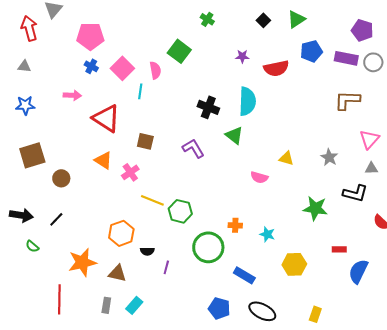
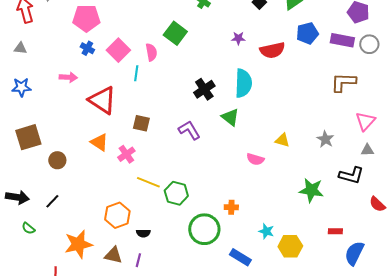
black cross: (208, 107) -> (204, 89), turned 35
cyan star: (267, 234) -> (266, 231), moved
purple line: (166, 267) -> (138, 260), moved

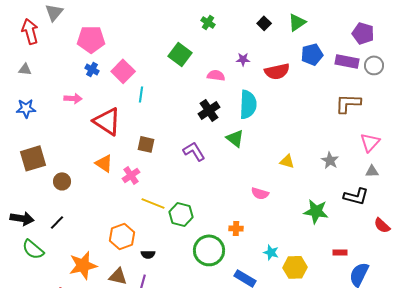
pink semicircle: (151, 52) -> (216, 75), moved, turned -72
pink semicircle: (255, 159) -> (260, 193), moved
green semicircle: (28, 228) -> (33, 249), size x1.6

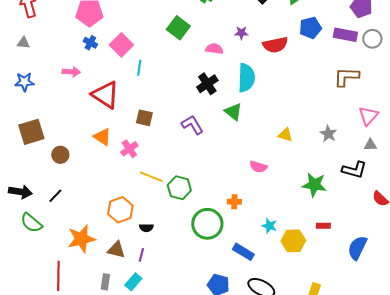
red rectangle: (340, 252) -> (323, 226), moved

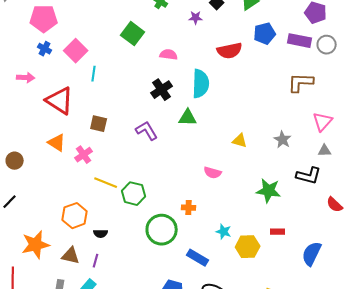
purple star: (241, 33) -> (196, 18), moved
green triangle: (233, 112) -> (188, 118), turned -36

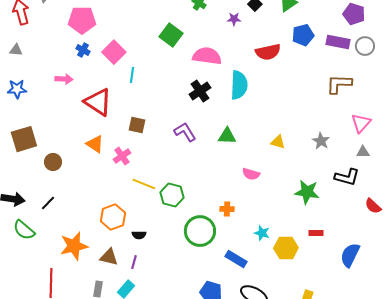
pink semicircle: (169, 55) -> (207, 56), size x1.6
green triangle: (188, 118) -> (227, 136), moved

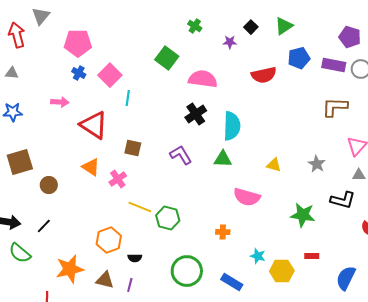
cyan semicircle: (239, 85) -> (232, 126), moved
pink semicircle: (251, 174) -> (247, 197), size x1.5
green circle: (200, 231) -> (187, 271), moved

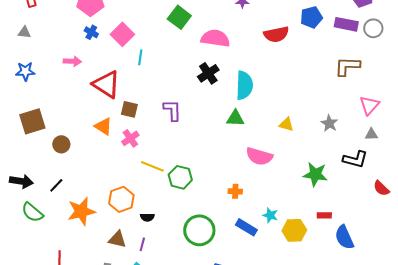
brown square: (133, 148) -> (129, 109), moved
purple L-shape: (181, 155) -> (172, 110), moved, turned 30
orange star: (70, 269) -> (81, 211), moved
blue semicircle: (346, 278) -> (344, 237), moved, turned -50
blue rectangle: (232, 282) -> (246, 227), moved

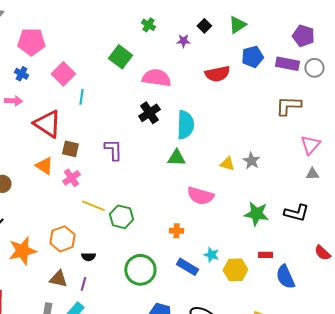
blue cross: (91, 32) -> (21, 74), moved
gray star: (329, 123) -> (251, 161), moved
black L-shape: (355, 159) -> (296, 213), moved
red semicircle: (381, 188) -> (322, 253), moved

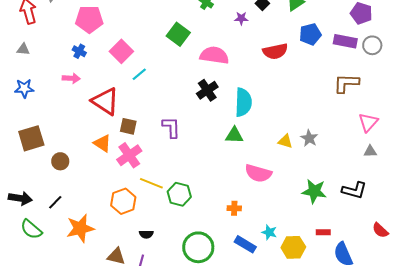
cyan line: (81, 97) -> (139, 74), turned 42
pink cross: (71, 178) -> (129, 155), size x1.4
orange hexagon: (62, 239) -> (123, 201), moved

